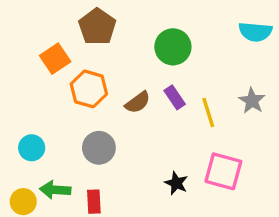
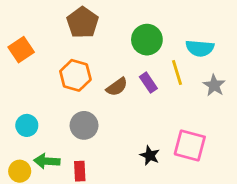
cyan semicircle: (255, 32) -> (200, 48), moved
orange square: (55, 59) -> (21, 50), moved
yellow line: (208, 112) -> (177, 72), moved

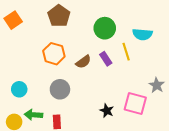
orange square: (21, 50) -> (13, 20), moved
gray star: (214, 85) -> (157, 85), moved

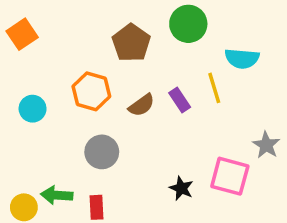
brown pentagon: (59, 16) -> (131, 43), moved
green circle: (105, 28) -> (188, 24), moved
cyan circle: (19, 89) -> (33, 109), moved

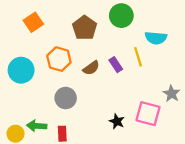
orange square: (22, 34) -> (33, 22), moved
cyan circle: (33, 109) -> (21, 70), size x1.5

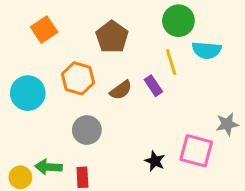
green circle: (121, 16) -> (178, 21), moved
yellow line: (138, 57) -> (171, 62), moved
gray star: (171, 94) -> (227, 124), turned 30

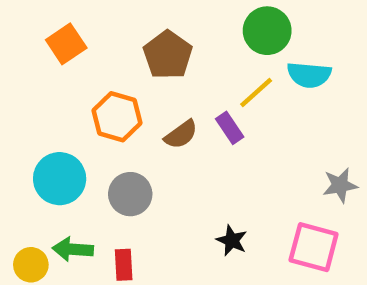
yellow line: (171, 62) -> (256, 93), turned 65
cyan circle: (28, 93) -> (60, 179), moved
pink square: (196, 151) -> (314, 247), moved

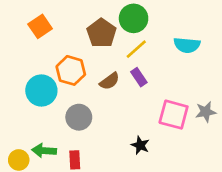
green circle: (267, 31) -> (134, 18), moved
yellow line: (256, 93) -> (136, 49), moved
cyan circle: (60, 179) -> (41, 90), moved
pink square: (314, 247) -> (174, 115), moved

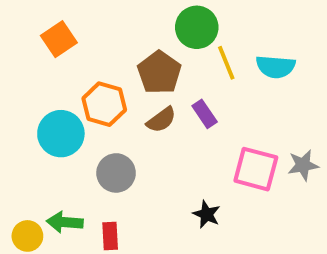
brown pentagon: (101, 33) -> (159, 73), moved
yellow line: (136, 49) -> (226, 63), moved, turned -70

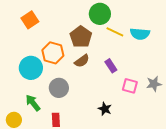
yellow line: (226, 63) -> (115, 32), turned -42
purple rectangle: (205, 114) -> (111, 66), moved
pink square: (256, 169) -> (130, 86), size x0.7
green arrow: (65, 222) -> (33, 103), moved, turned 48

